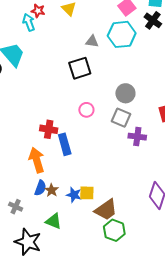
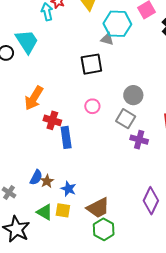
cyan hexagon: (122, 34) -> (117, 24), moved
orange arrow: (37, 160) -> (34, 98), moved, turned -140
yellow square: (87, 193) -> (63, 210), moved

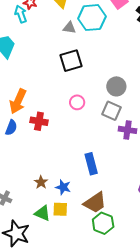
gray triangle: (107, 39) -> (69, 28), moved
blue rectangle: (66, 137) -> (91, 164), moved
blue semicircle: (36, 177) -> (11, 128), moved

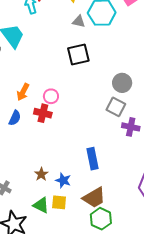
orange arrow: (18, 101) -> (23, 92), size x0.7
pink circle: (77, 102) -> (51, 96), moved

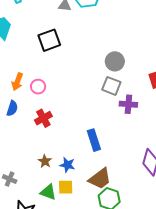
black square: (78, 54) -> (49, 40), moved
pink circle: (51, 96) -> (38, 87), moved
red cross: (43, 113) -> (43, 118), moved, turned -36

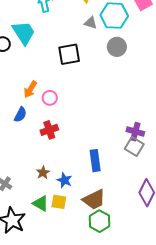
gray circle: (115, 61) -> (117, 47), moved
gray square: (111, 86) -> (134, 146), moved

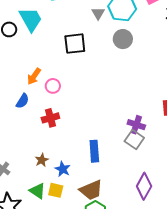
gray triangle: (91, 23) -> (98, 13), turned 40

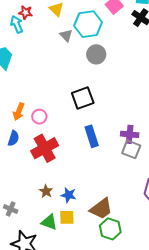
black square: (75, 44) -> (83, 98), moved
red cross: (50, 118) -> (45, 148), size x1.5
blue rectangle: (94, 151) -> (92, 136), moved

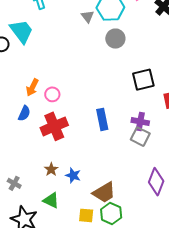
black square: (83, 98) -> (143, 80), moved
yellow square: (67, 217) -> (86, 215), moved

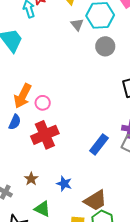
orange arrow: (32, 87) -> (23, 96), size x1.4
blue rectangle: (102, 119) -> (99, 144), moved, turned 50
brown star: (51, 169) -> (31, 179), moved

